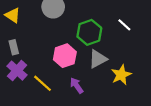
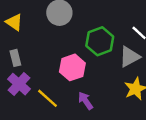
gray triangle: (98, 59) -> (130, 57), moved

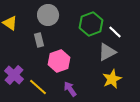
green hexagon: (100, 41) -> (91, 24), moved
gray rectangle: (15, 58) -> (39, 40), moved

